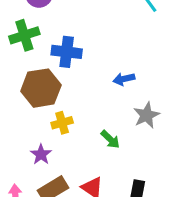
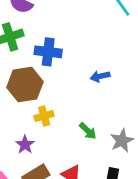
gray star: (147, 115) -> (122, 141), moved

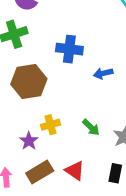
blue cross: (48, 52) -> (69, 49), moved
yellow cross: (44, 116) -> (50, 125), moved

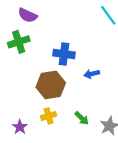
brown hexagon: (29, 81) -> (51, 85), moved
purple star: (29, 141) -> (20, 127), moved

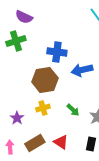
blue arrow: (92, 74) -> (82, 70), size x1.5

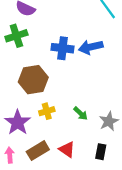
blue arrow: (82, 70) -> (91, 47), moved
brown hexagon: (45, 80) -> (33, 80), moved
purple star: (17, 118) -> (18, 122), size x1.6

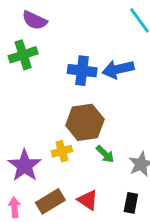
brown hexagon: (33, 80) -> (85, 122), moved

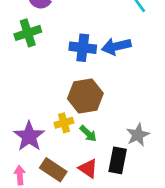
green arrow: (105, 154) -> (88, 134), moved
brown rectangle: (50, 201) -> (53, 170), turned 65
black rectangle: (131, 203) -> (118, 160), moved, size x1.4

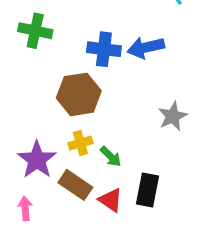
green cross: (28, 33) -> (35, 31), turned 30
brown hexagon: (85, 96) -> (79, 94), moved
gray star: (138, 135) -> (173, 116), moved
brown rectangle: (53, 170) -> (75, 185), moved

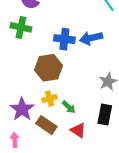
black rectangle: (148, 190) -> (105, 114), moved
red triangle: (111, 200) -> (78, 130), moved

